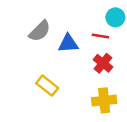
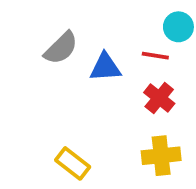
yellow rectangle: (47, 86) -> (73, 163), moved

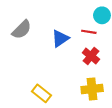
gray semicircle: (61, 48) -> (22, 30), moved
blue triangle: (105, 67) -> (60, 38), turned -30

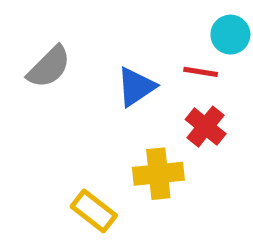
yellow cross: (92, 89) -> (158, 174), moved

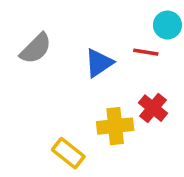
red cross: (206, 127) -> (153, 108), moved

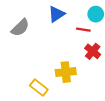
blue triangle: (99, 63) -> (56, 14), moved
red cross: (153, 108) -> (93, 51), moved

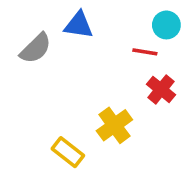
blue triangle: (56, 14) -> (79, 25), moved, turned 42
yellow cross: (66, 72) -> (114, 125), turned -30

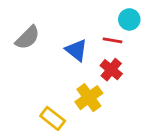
blue triangle: (79, 25) -> (76, 50), moved, turned 30
red cross: (161, 89) -> (111, 70), moved

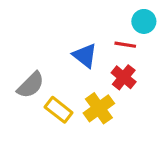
gray semicircle: (28, 38) -> (31, 85), moved
yellow rectangle: (53, 118) -> (59, 110), moved

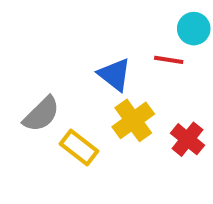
red cross: (124, 77) -> (187, 139), moved
yellow cross: (99, 108) -> (133, 120), moved

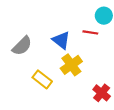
gray semicircle: (41, 114) -> (22, 46), moved
red cross: (187, 139) -> (102, 93), moved

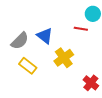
blue triangle: (61, 40) -> (45, 36), moved
yellow rectangle: (42, 79) -> (28, 66), moved

